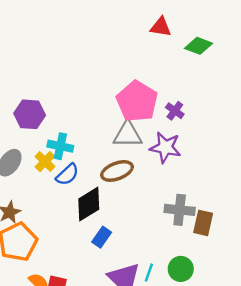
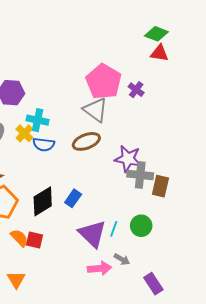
red triangle: (161, 27) -> (159, 53), moved
gray triangle: (128, 134) -> (95, 110), turned 36
purple star: (165, 147) -> (128, 159), moved
blue semicircle: (67, 175) -> (44, 144), turned 50
black diamond: (89, 204) -> (43, 201), moved

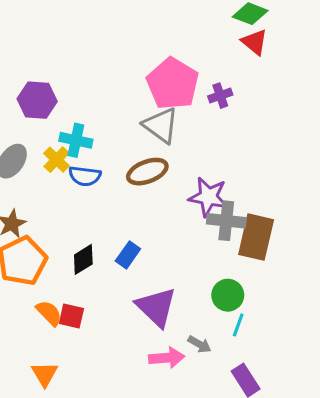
red triangle: (159, 53) -> (255, 42), turned 30
purple cross: (136, 90) -> (220, 96), turned 35
brown rectangle: (160, 186) -> (256, 237), size x1.4
black diamond: (43, 201) -> (83, 259), size x0.7
cyan line: (114, 229) -> (238, 325), moved

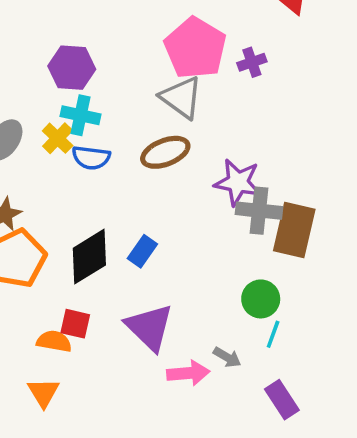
purple hexagon: (37, 100) -> (72, 68), moved
black diamond: (83, 259) -> (89, 257), size x1.5
purple triangle: (156, 307) -> (149, 327), moved
orange semicircle: (49, 313) -> (54, 341), moved, turned -36

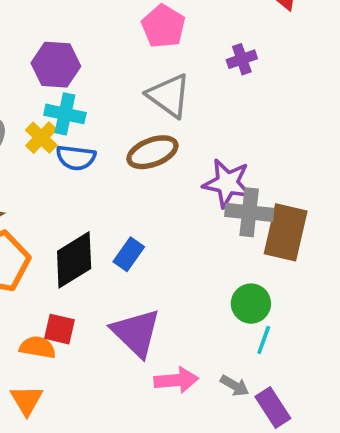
pink pentagon: (195, 48) -> (163, 26), moved, size x0.7
gray arrow: (227, 357) -> (235, 386), moved

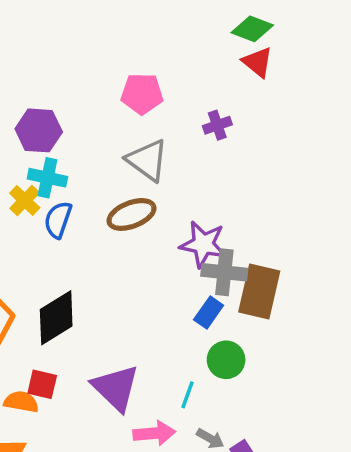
pink pentagon: (163, 26) -> (142, 94), turned -30
blue semicircle: (76, 158) -> (58, 220), turned 102
blue rectangle: (129, 254) -> (209, 313), moved
cyan line: (264, 340) -> (188, 395), moved

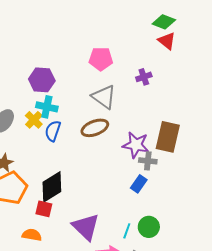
gray cross: (224, 272) -> (148, 161), size x0.7
brown rectangle: (259, 292) -> (168, 137), moved
green circle: (226, 360) -> (149, 227), moved
red square: (42, 384) -> (44, 209), moved

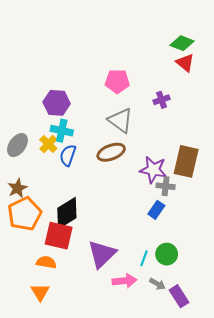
red square: (44, 209) -> (59, 236), size x1.6
purple triangle: (86, 227) -> (102, 254), turned 32

